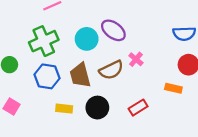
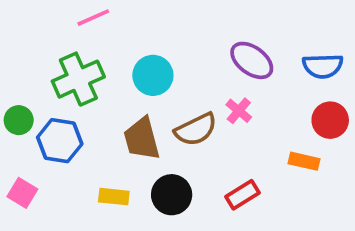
purple ellipse: (113, 30) -> (252, 60), moved
blue hexagon: (47, 76) -> (60, 141), moved

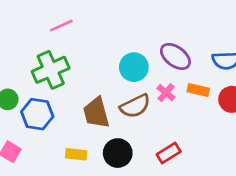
cyan circle: (153, 75) -> (134, 67), moved
orange rectangle: (304, 161) -> (198, 90), moved

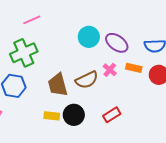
cyan circle: (134, 67) -> (89, 37), moved
yellow rectangle: (76, 154) -> (52, 116), moved

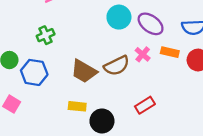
green cross: (24, 53) -> (46, 35), size x0.6
brown trapezoid: (58, 85) -> (84, 71), turned -45
black circle: (74, 115) -> (102, 121), moved

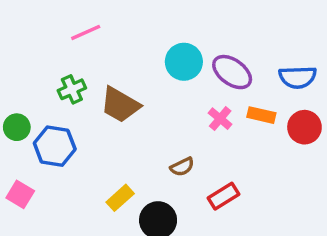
brown semicircle: (117, 66) -> (182, 167), moved, size x0.6
brown trapezoid: (84, 71) -> (120, 105), moved
yellow rectangle: (77, 106) -> (120, 198), turned -48

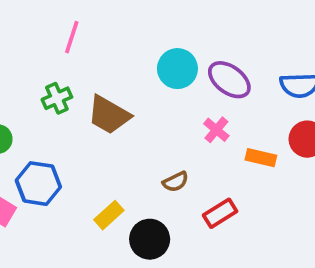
pink line: (86, 32) -> (72, 37), turned -48
orange rectangle: (261, 115) -> (261, 158), moved
blue hexagon: (55, 146) -> (38, 184), moved

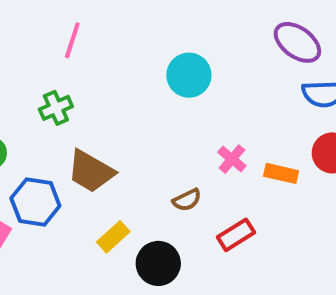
purple ellipse: (229, 80) -> (297, 42), moved
brown trapezoid: (109, 115) -> (91, 171), moved
pink cross: (216, 130) -> (232, 159), moved

